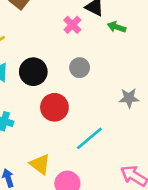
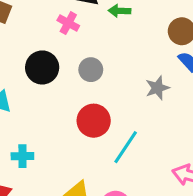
black circle: (33, 72) -> (42, 67), moved
red circle: (54, 107) -> (94, 121), moved

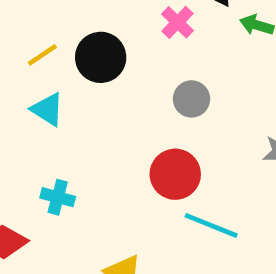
black circle: (42, 67) -> (101, 57), moved
cyan line: (126, 147) -> (211, 225), turned 63

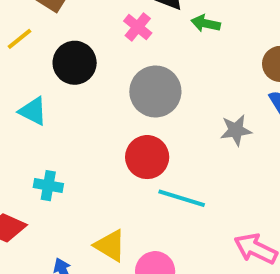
yellow line: (42, 55) -> (20, 39), moved
gray circle: (192, 99) -> (155, 91), size x1.6

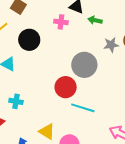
pink cross: (138, 27) -> (61, 22), turned -32
gray circle: (155, 91) -> (84, 65), moved
gray star: (236, 130) -> (111, 45), moved

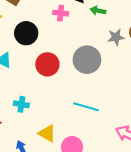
red circle: (66, 87) -> (47, 64), moved
cyan cross: (16, 101) -> (21, 104), moved

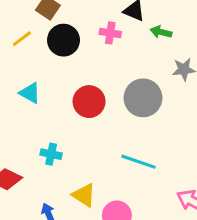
black circle: (26, 33) -> (64, 40), moved

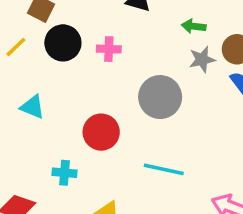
green arrow: (161, 32) -> (194, 26), moved
pink cross: (110, 33) -> (109, 49), moved
red circle: (89, 102) -> (101, 132), moved

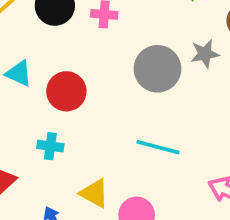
gray star: (202, 59) -> (205, 54), moved
red circle: (101, 132) -> (66, 91), moved

